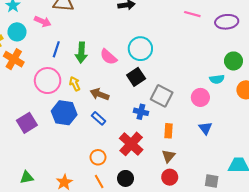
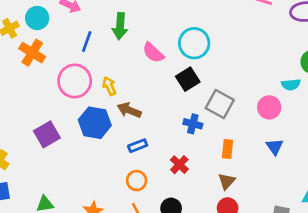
green arrow: (81, 52) -> (120, 26), moved
brown arrow: (100, 94) -> (129, 110), moved
blue rectangle: (99, 118) -> (138, 146), moved, turned -64
red cross: (131, 144) -> (179, 165), size x0.6

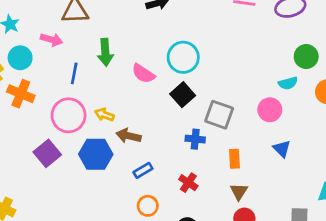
yellow arrow: (109, 86) -> (104, 115), turned -36
purple square: (47, 134) -> (47, 153), moved

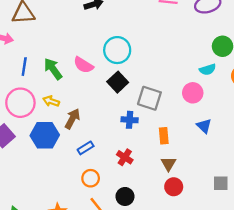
green arrow: (105, 52) -> (53, 69), moved, turned 150
brown arrow: (129, 136) -> (72, 119), turned 108

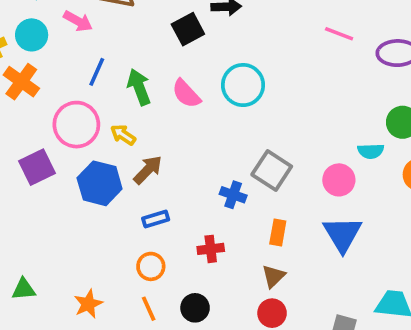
black square: (118, 82) -> (188, 29), moved
blue triangle: (204, 126) -> (342, 234), size x1.6
red cross: (125, 157) -> (211, 249), turned 35

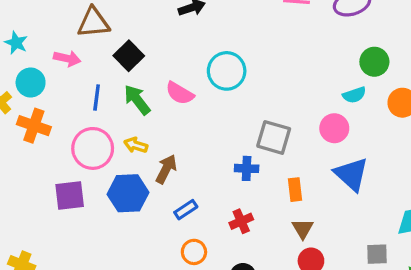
black square: (188, 29) -> (129, 56), moved
purple square: (37, 167) -> (70, 196), turned 36

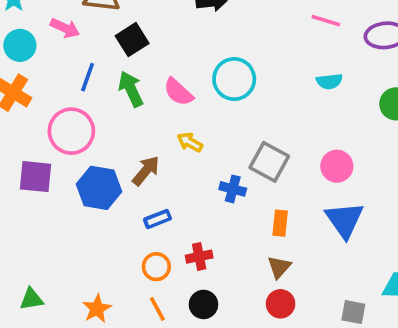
cyan semicircle: (354, 95) -> (329, 81), moved
yellow arrow: (136, 145) -> (190, 142), moved
red cross: (241, 221) -> (199, 257), moved

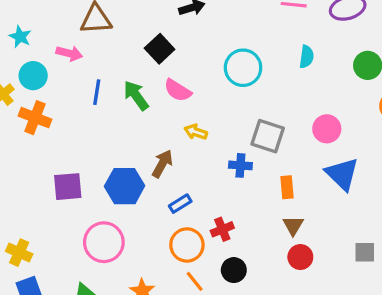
black square: (132, 40) -> (160, 49), moved
cyan circle: (234, 79) -> (243, 68), moved
cyan semicircle: (329, 81) -> (307, 57), turned -65
pink circle: (71, 131) -> (104, 242), moved
orange circle: (156, 267) -> (187, 245), size x1.4

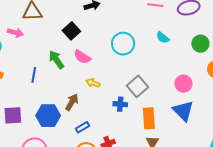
cyan semicircle: (307, 57) -> (163, 38), turned 120
blue line: (97, 92) -> (34, 75), moved
pink circle: (327, 129) -> (183, 84), moved
gray square: (268, 136) -> (138, 86), turned 30
orange rectangle: (287, 187) -> (149, 118), size x1.5

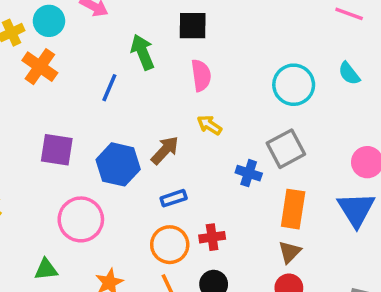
black square: (71, 31) -> (193, 26), turned 30
cyan circle: (123, 44) -> (294, 85), moved
pink semicircle: (82, 57) -> (201, 75), turned -144
green arrow: (56, 60) -> (143, 52), moved

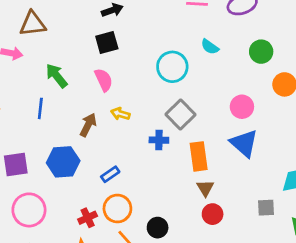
black square: (193, 26) -> (107, 43), moved
brown arrow: (165, 150) -> (88, 125), moved
pink circle: (81, 219) -> (29, 210), moved
red cross: (212, 237) -> (88, 218), moved

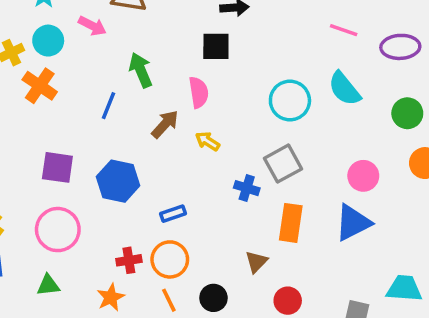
cyan semicircle: (210, 47) -> (344, 89), size x1.5
brown arrow: (88, 125) -> (165, 124), moved
blue triangle: (244, 143) -> (353, 223), turned 36
brown triangle: (205, 188) -> (256, 262), moved

